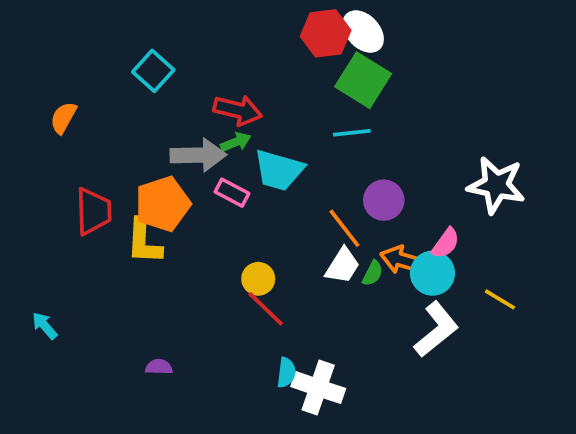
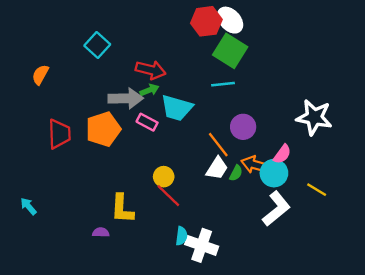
yellow L-shape: (144, 241) -> (122, 209), moved

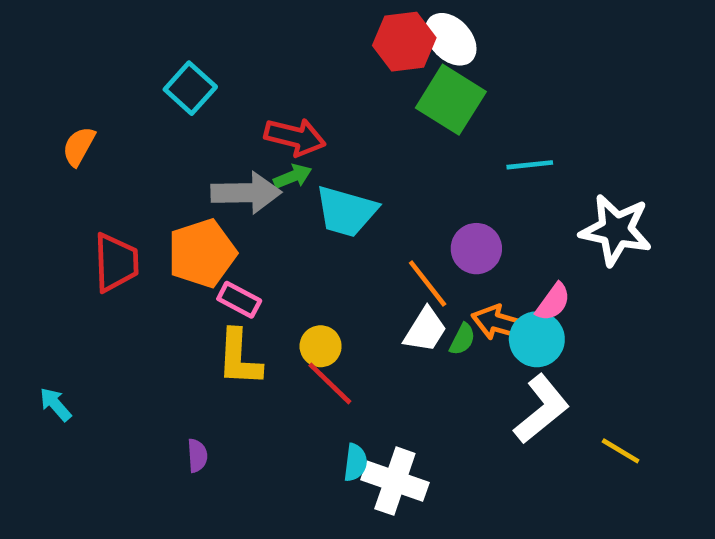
cyan line: (223, 84) -> (530, 165), moved
pink rectangle: (147, 122) -> (239, 300), moved
yellow line: (317, 190) -> (621, 451), moved
yellow L-shape: (122, 209) -> (239, 358), moved
purple semicircle: (101, 232) -> (197, 456), turned 84

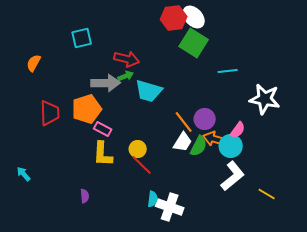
cyan square: (190, 88) -> (82, 38), turned 35
purple circle: (476, 249) -> (205, 119), moved
green semicircle: (462, 339) -> (199, 146), size x1.5

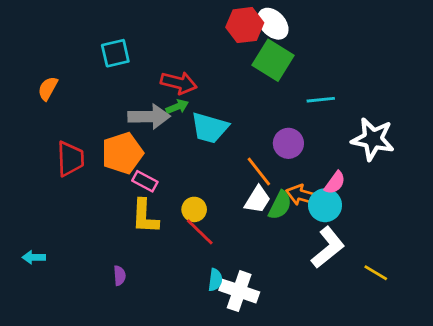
purple circle: (205, 119) -> (288, 143), moved
cyan arrow: (24, 174) -> (34, 257), moved, turned -49

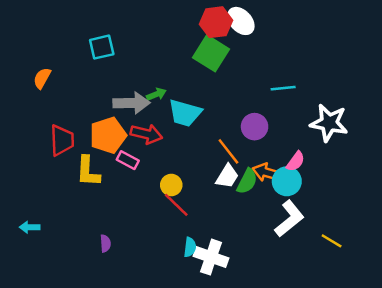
green square: (273, 60) -> (211, 53), moved
red arrow: (179, 83) -> (146, 134), moved
yellow L-shape: (145, 216) -> (88, 171), moved

